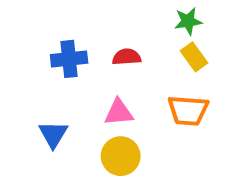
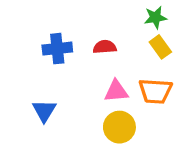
pink triangle: (119, 112) -> (116, 91), moved
yellow circle: (121, 156) -> (119, 127), moved

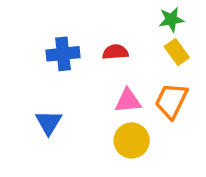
orange trapezoid: (155, 91) -> (171, 101), turned 112

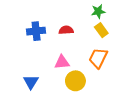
pink triangle: (128, 101) -> (62, 62), moved
blue triangle: (49, 122) -> (31, 82), moved

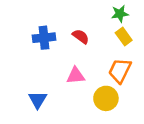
red semicircle: (66, 30) -> (81, 36), turned 40
yellow circle: (75, 81) -> (106, 98), moved

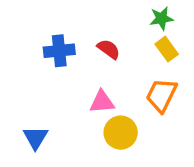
yellow circle: (106, 98) -> (121, 133), moved
blue triangle: (38, 100) -> (35, 138), moved

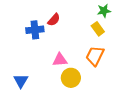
green star: (161, 18) -> (104, 11), moved
red semicircle: (109, 49) -> (54, 20), moved, turned 96

